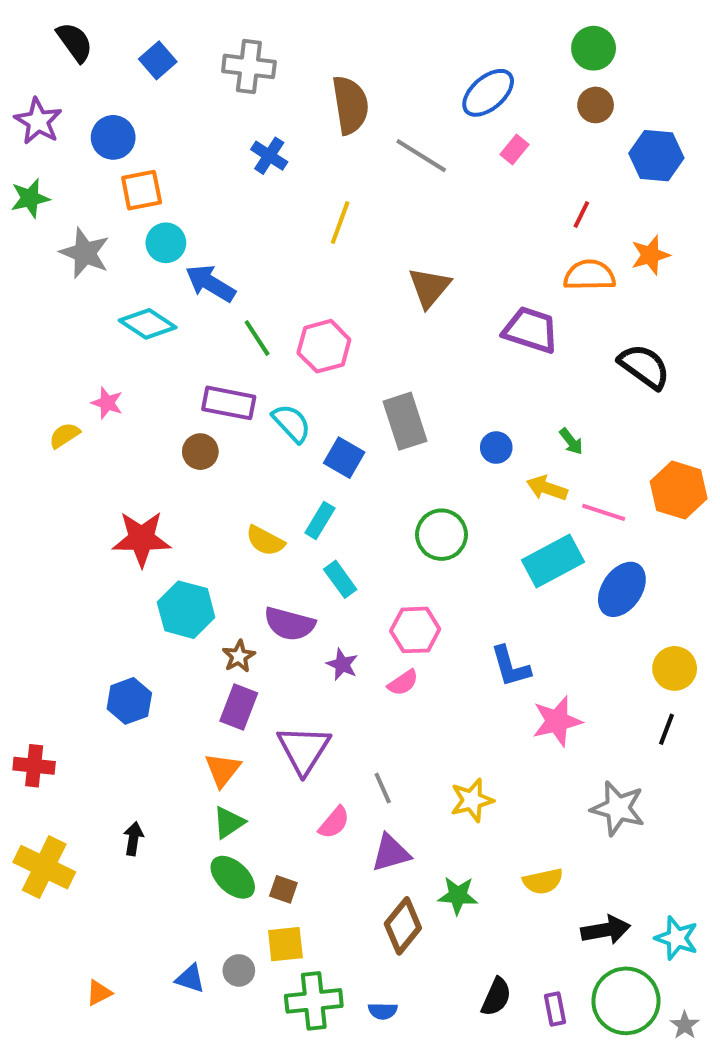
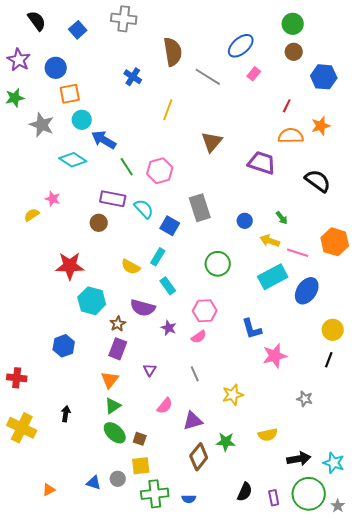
gray cross: (249, 66) -> (124, 19), moved
purple triangle: (304, 750) -> (150, 370), size x0.5
gray line: (383, 788) -> (195, 374), moved
gray star: (618, 808) -> (305, 399), size x0.6

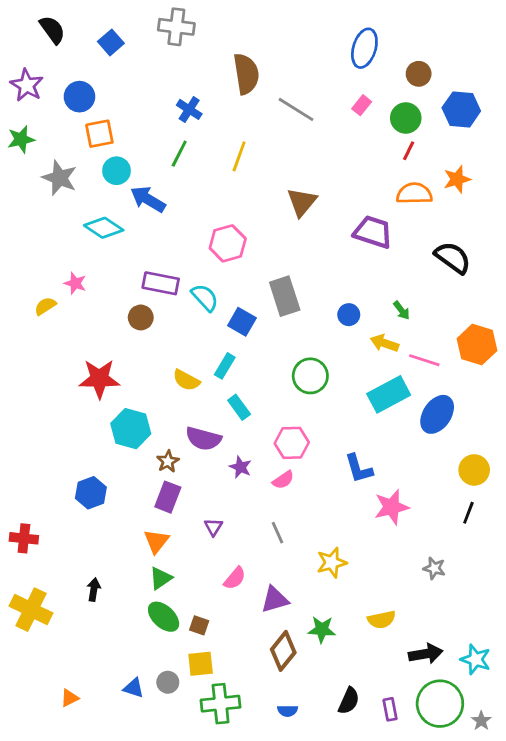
green circle: (293, 24) -> (406, 118), moved
blue ellipse: (241, 46) -> (364, 48), moved, turned -32
green line: (127, 167) -> (179, 154), moved, turned 60
blue semicircle: (189, 499) -> (287, 711), moved

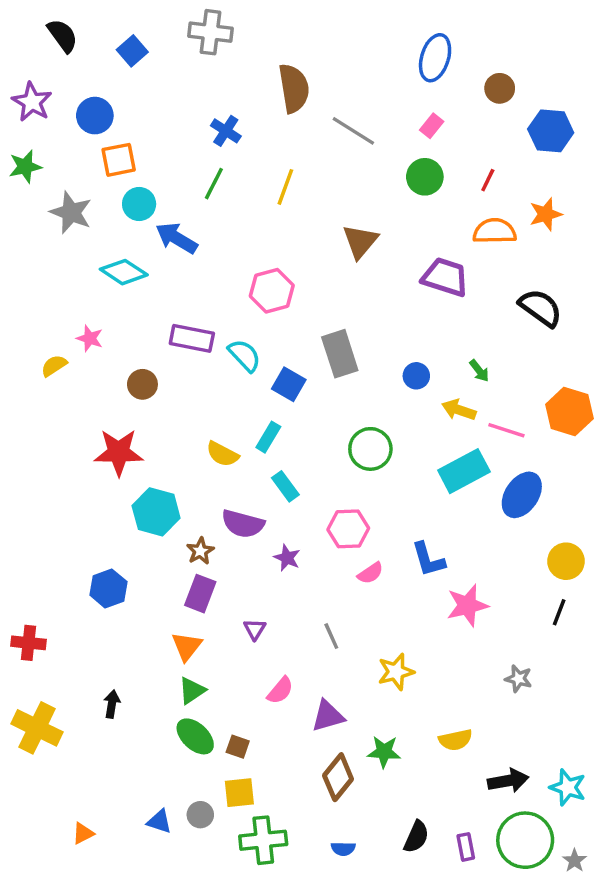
green circle: (406, 118) -> (425, 177), moved
brown circle: (141, 317) -> (142, 384), moved
pink semicircle: (283, 480) -> (370, 573), moved

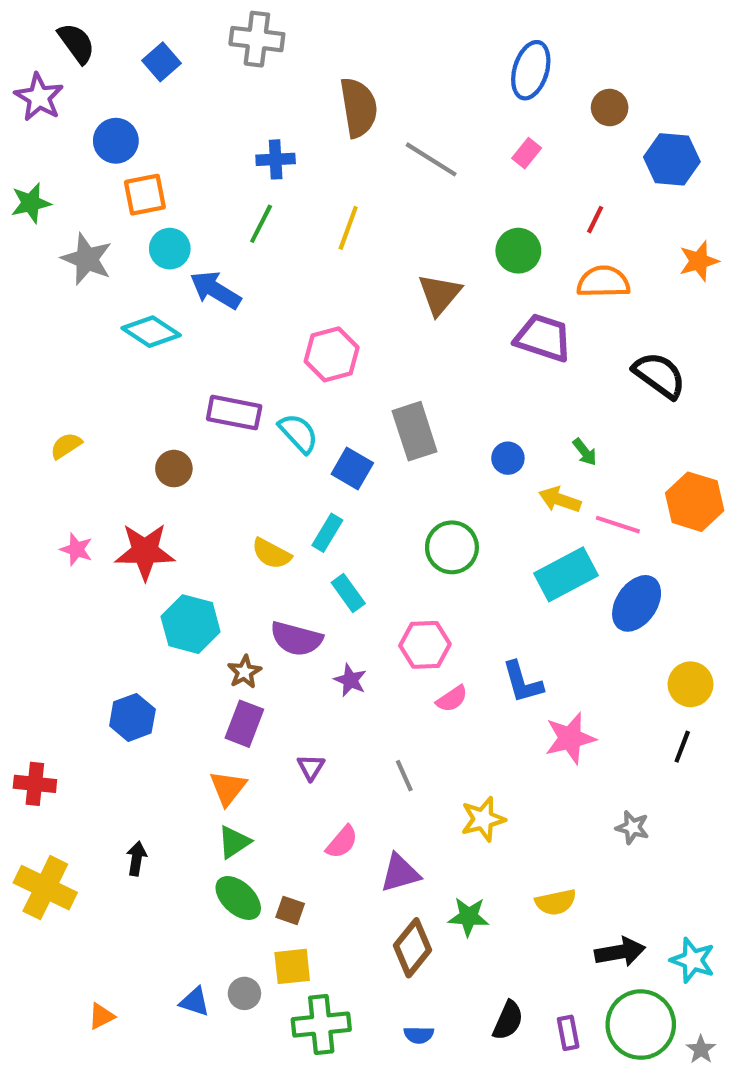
purple star: (32, 102) -> (39, 97), moved
blue cross: (226, 131) -> (276, 159), turned -36
green circle: (425, 177) -> (518, 251), moved
orange star: (546, 214) -> (699, 261), moved
pink star: (90, 338) -> (76, 549), moved

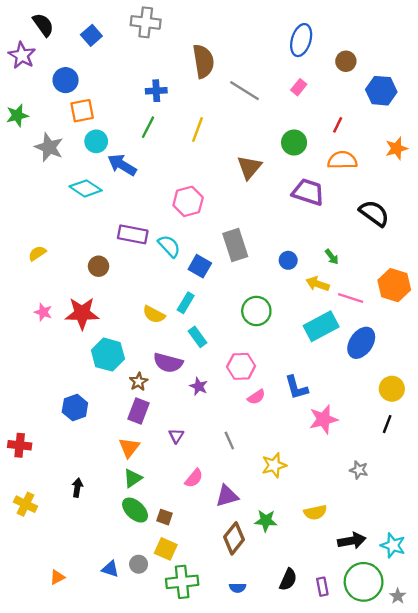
yellow cross: (45, 888) -> (25, 504), size x0.7
yellow square: (292, 966) -> (166, 549), turned 30

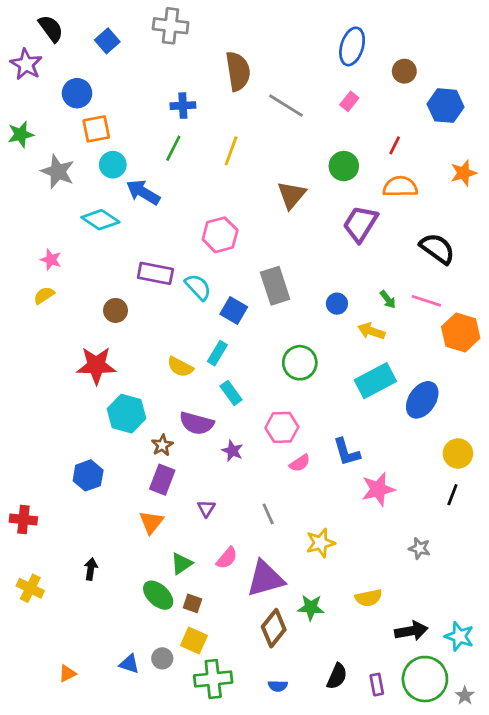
purple trapezoid: (308, 192) -> (360, 224), turned -76
pink line: (351, 298) -> (426, 301), moved
pink star: (43, 312) -> (51, 260), moved
green triangle: (133, 478) -> (182, 563), moved
purple triangle: (227, 496) -> (265, 579), size x1.4

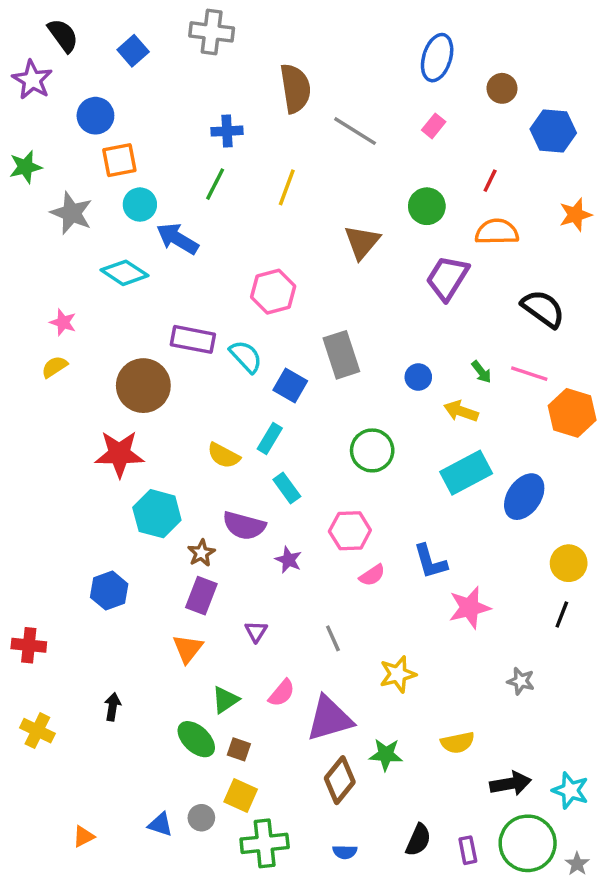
brown circle: (116, 310) -> (143, 386), size x1.8

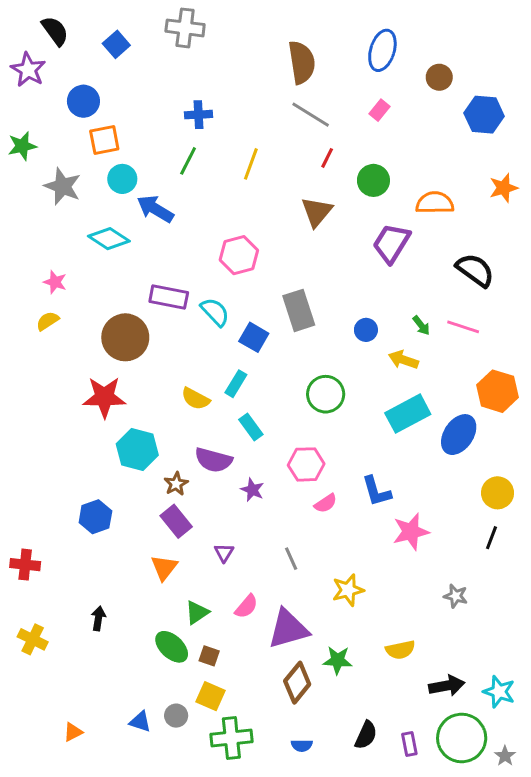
brown semicircle: (295, 88) -> (302, 62), moved
red line: (490, 181) -> (327, 158), moved
orange hexagon: (572, 413) -> (498, 391), moved
purple rectangle: (201, 596) -> (176, 521), turned -60

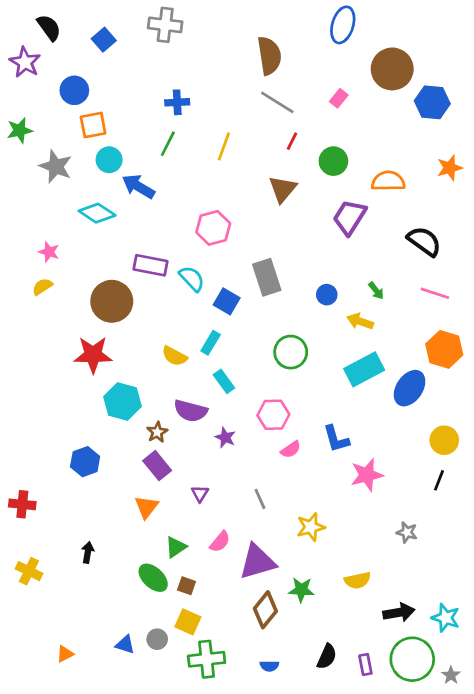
blue ellipse: (382, 50) -> (343, 25), moved
brown circle: (439, 77) -> (392, 69), size x1.8
pink line: (463, 327) -> (435, 293), moved

